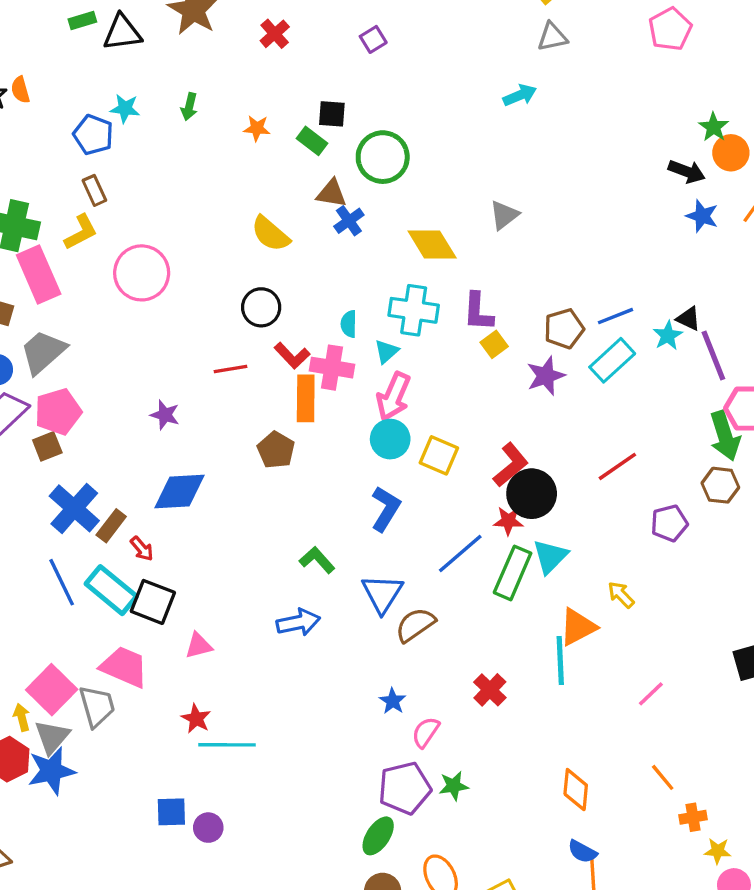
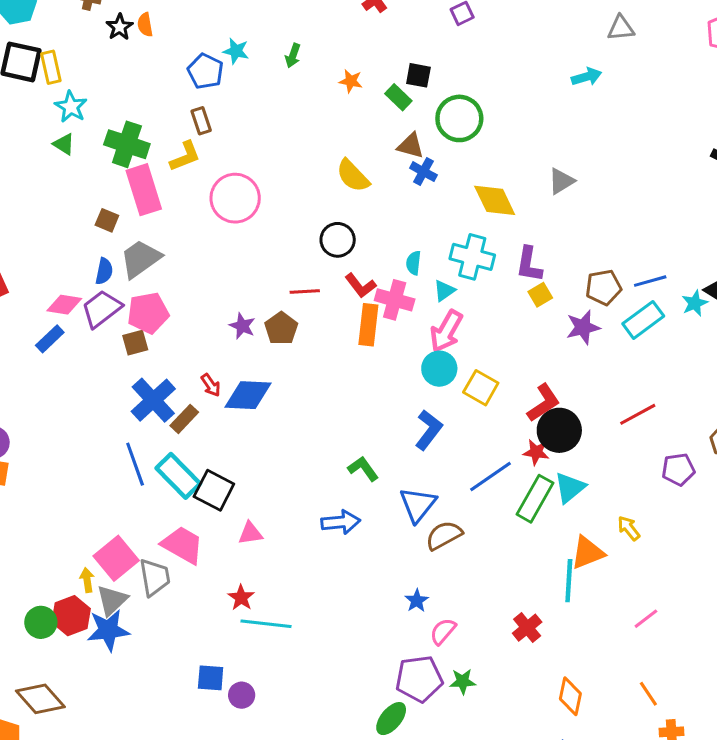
blue cross: (349, 221) -> (423, 172), turned -32
brown pentagon: (276, 450) -> (281, 328), moved
red arrow: (142, 549) -> (211, 385), moved
red cross: (490, 690) -> (527, 628), moved

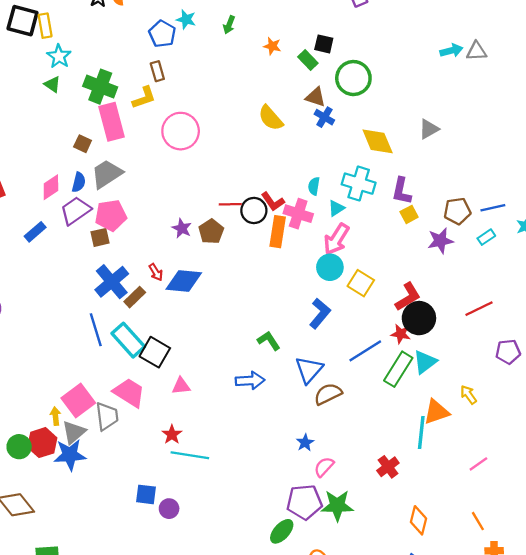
gray triangle: (621, 28) -> (476, 51), moved
black circle: (338, 240) -> (254, 211), moved
pink diamond: (64, 305) -> (51, 187), moved, turned -45
cyan rectangle: (643, 320) -> (486, 237), size x0.6
green star: (463, 681) -> (337, 506), size x1.6

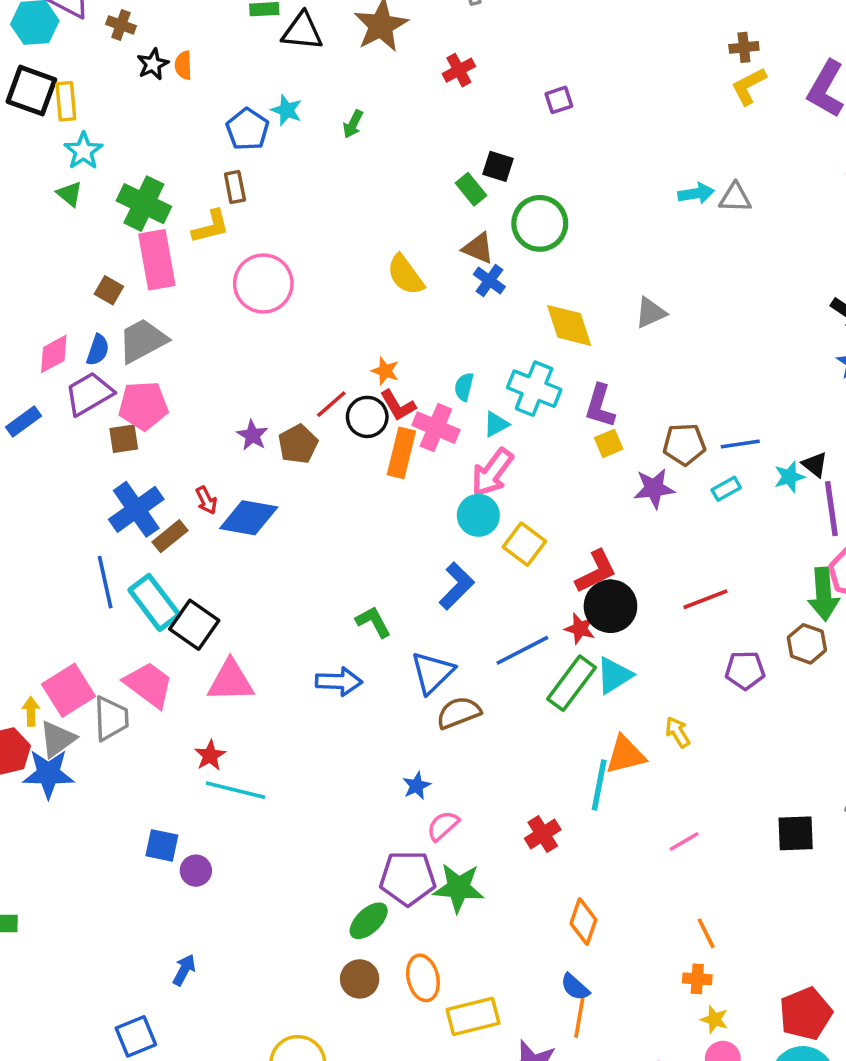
orange star: (272, 46) -> (385, 371), moved
red line: (230, 204) -> (331, 404), turned -45
pink triangle: (181, 386) -> (231, 681), size x1.6
orange line: (478, 521) -> (706, 933), moved

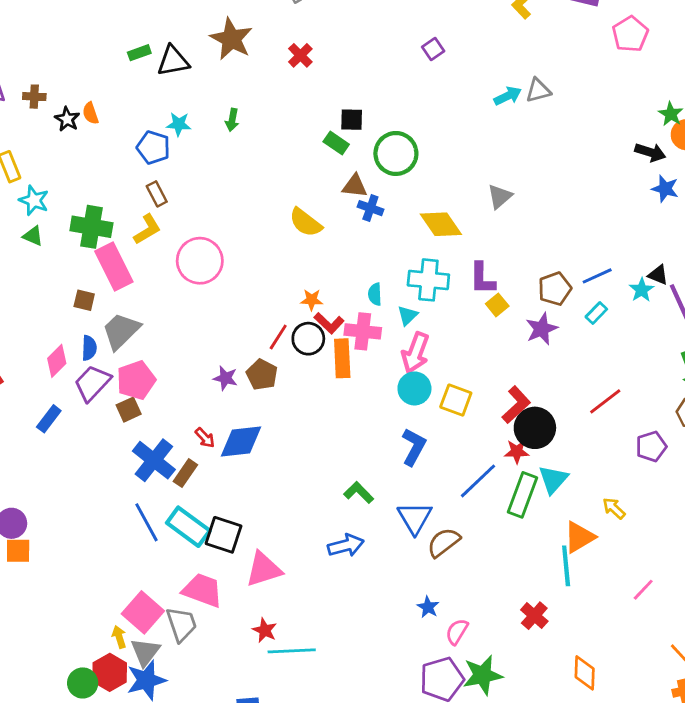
purple square: (559, 100) -> (433, 49), moved

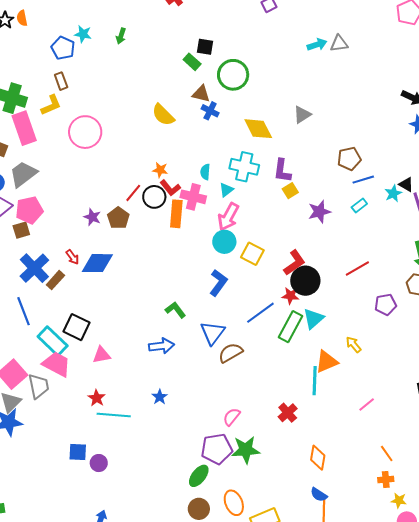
brown pentagon: (555, 289) -> (349, 159), moved
cyan rectangle: (188, 527) -> (53, 341), moved
pink triangle: (264, 569) -> (102, 355), size x0.7
blue star: (428, 607) -> (160, 397), moved

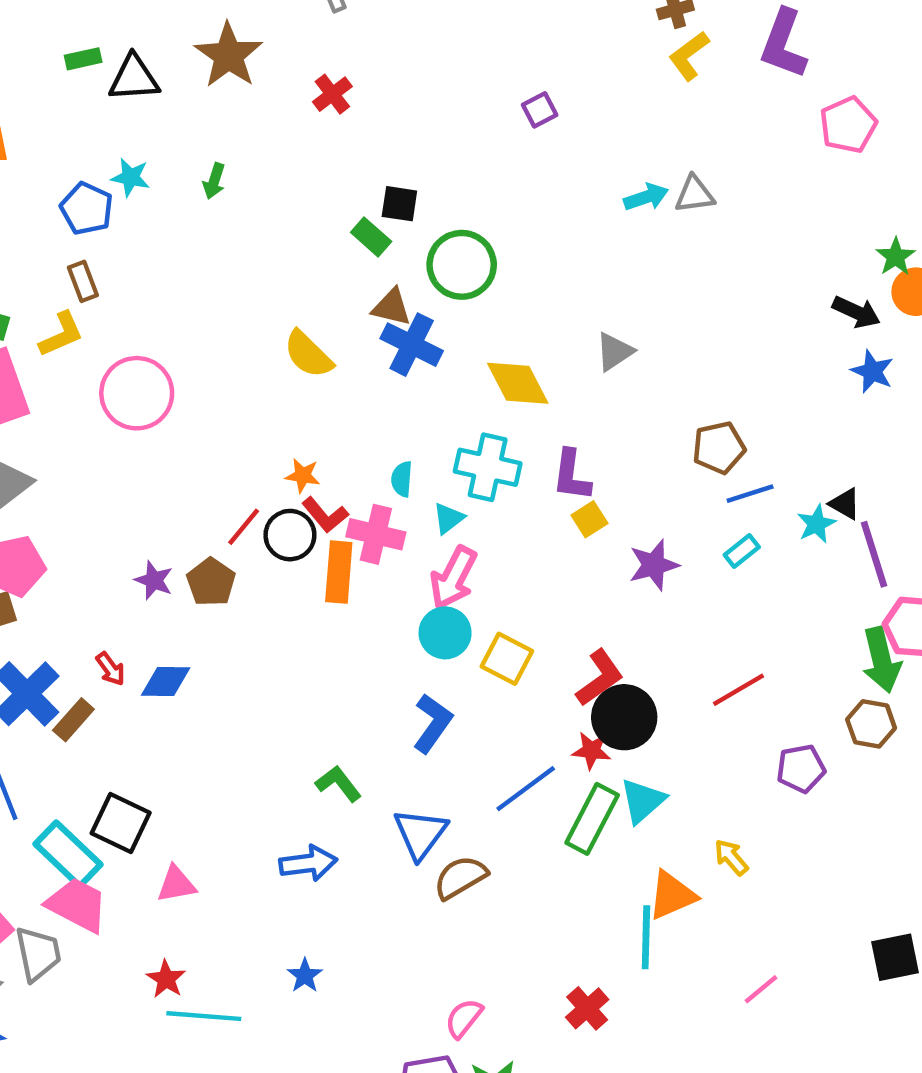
blue cross: (210, 111) -> (412, 345), size x1.5
blue diamond: (97, 263) -> (166, 682), size x0.7

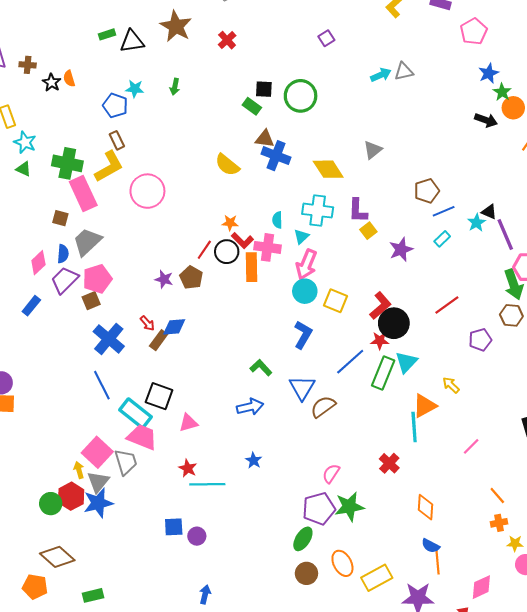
green circle: (462, 265) -> (301, 96), moved
yellow L-shape: (61, 334) -> (109, 166), size x1.4
blue star: (872, 371) -> (489, 73), moved, turned 30
brown rectangle: (73, 720) -> (159, 340), moved

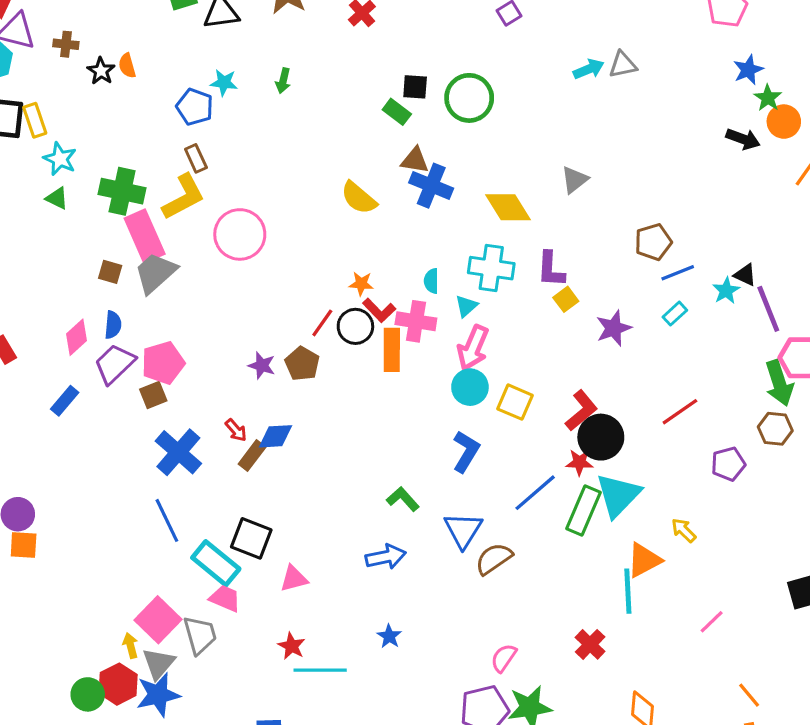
gray trapezoid: (87, 242) -> (155, 273), moved
cyan triangle: (406, 362) -> (618, 495), size x1.4
pink trapezoid: (142, 437) -> (225, 598), size x0.7

